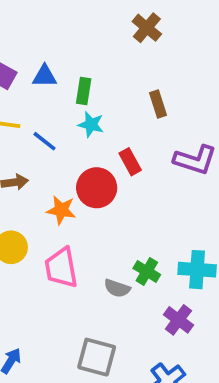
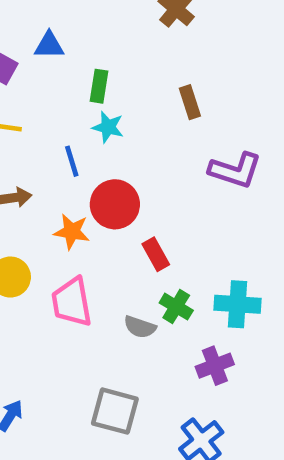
blue triangle: (45, 76) -> (49, 45), moved
blue line: (45, 141) -> (72, 161), moved, turned 35
red rectangle: (130, 162) -> (156, 254), moved
purple cross: (178, 320) -> (215, 366), turned 32

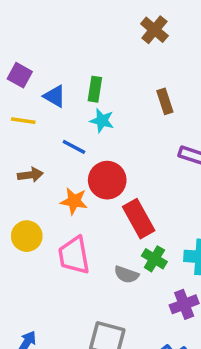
blue triangle: (49, 45) -> (55, 96), moved, turned 30
blue line: (72, 161) -> (74, 147), turned -45
red rectangle: (156, 254) -> (139, 219), size x1.5

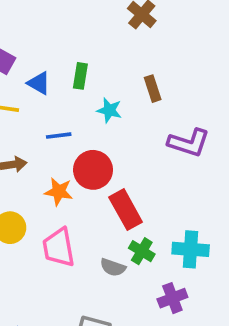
cyan star: (102, 121) -> (109, 110), moved
blue line: (74, 147) -> (59, 136), turned -35

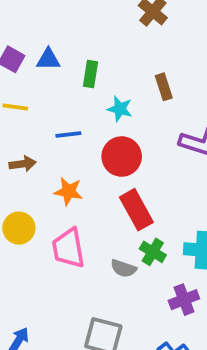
blue triangle: (39, 83) -> (48, 59), moved, turned -30
red circle: (93, 170) -> (122, 157), moved

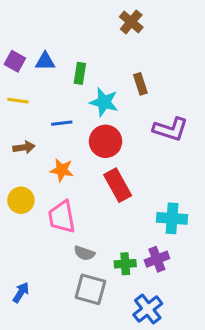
cyan star: (120, 109) -> (104, 102), size x1.4
green cross: (153, 252) -> (125, 264), moved, turned -35
gray semicircle: (123, 268) -> (84, 253), moved

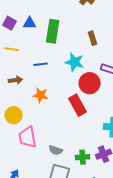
green rectangle: (80, 73) -> (53, 31), size x1.6
cyan star: (104, 102) -> (75, 62), moved
red circle: (106, 141) -> (90, 83), moved
pink trapezoid: (62, 217) -> (28, 137), moved

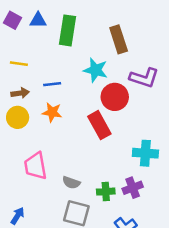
brown rectangle: (93, 38) -> (119, 39), size x1.5
yellow line: (12, 49) -> (19, 64), moved
blue line: (41, 64) -> (52, 84), moved
yellow circle: (14, 115) -> (18, 117), moved

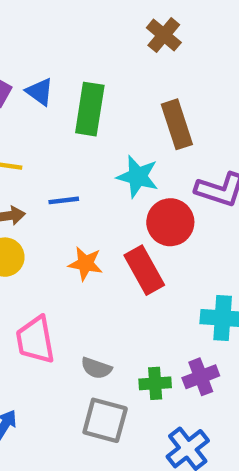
blue triangle: (38, 20) -> (40, 92), turned 36
orange star: (52, 112) -> (85, 264), moved

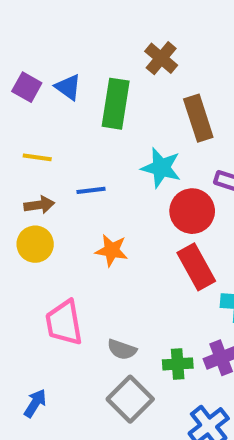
brown cross: (164, 35) -> (161, 58), moved
red rectangle: (144, 270) -> (196, 267), moved
gray square: (105, 420) -> (130, 399), turned 30

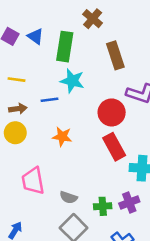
cyan star: (161, 168) -> (72, 81), moved

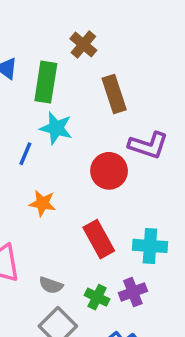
blue line: (49, 100) -> (25, 154), turned -60
red rectangle: (114, 147) -> (99, 239), moved
green cross: (103, 206) -> (97, 297), turned 30

